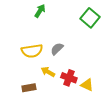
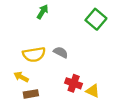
gray semicircle: (57, 49) -> (61, 52), turned 72
yellow arrow: (48, 72) -> (21, 77), moved

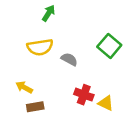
green square: (96, 19) -> (109, 46), moved
yellow semicircle: (34, 54) -> (40, 47), moved

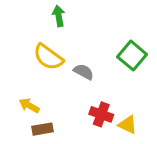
green arrow: (49, 13) -> (59, 16), turned -42
yellow semicircle: (40, 47) -> (48, 57), turned 45

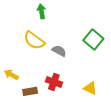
yellow arrow: (29, 106) -> (11, 75), moved
red cross: (101, 114) -> (54, 82), moved

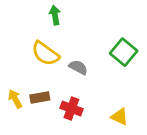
yellow arrow: (11, 75) -> (15, 99), turned 32
brown rectangle: (30, 91) -> (40, 97), moved

